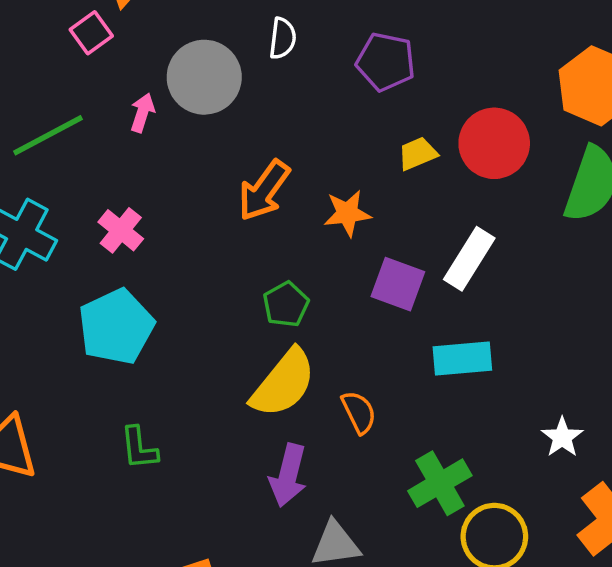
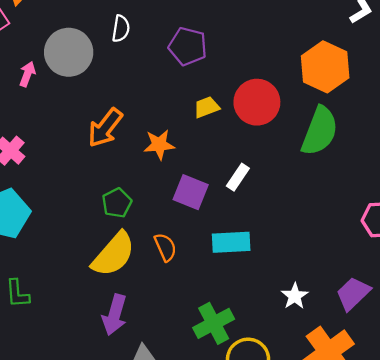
white rectangle: (469, 259) -> (238, 177), size x0.7
orange semicircle: (359, 412) -> (165, 247), moved

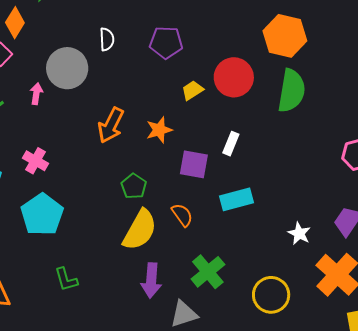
green cross: (214, 323) -> (208, 272), moved

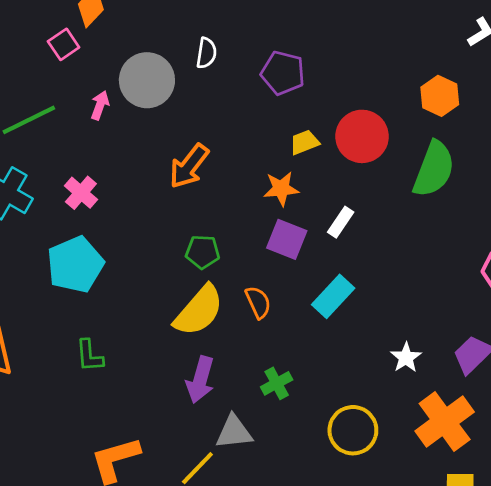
orange hexagon: (285, 36) -> (440, 96), size x0.7
orange star: (159, 130) -> (281, 189), moved
green pentagon: (134, 186) -> (203, 252), turned 30
cyan rectangle: (237, 199) -> (333, 296), turned -44
green cross: (208, 272) -> (277, 383), size x0.7

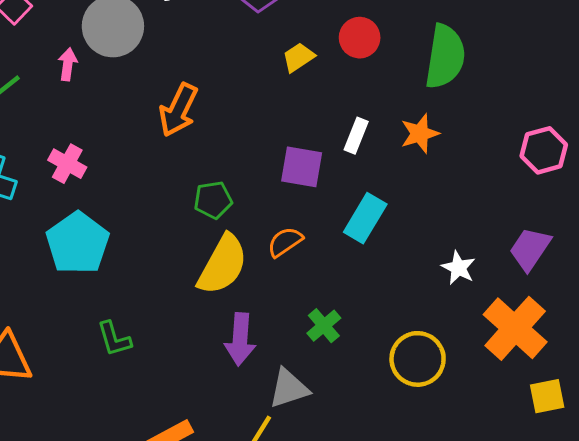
red circle: (362, 136) -> (360, 38), size x0.7
orange star: (281, 189) -> (420, 134), moved
orange semicircle: (258, 302) -> (285, 242), turned -88

